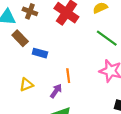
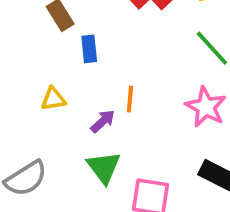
blue rectangle: (40, 53) -> (89, 49), turned 56

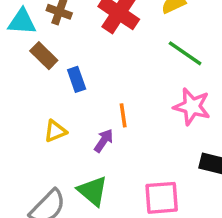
green triangle: (104, 167) -> (93, 191), moved

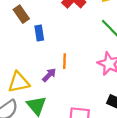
yellow triangle: (55, 131) -> (19, 82), moved, size x1.5

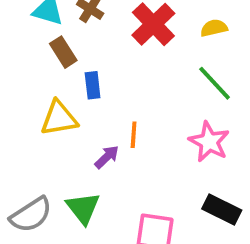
yellow triangle: (19, 82) -> (59, 118), moved

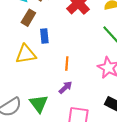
brown rectangle: (63, 52) -> (28, 18), turned 63
purple arrow: (107, 157) -> (66, 87), moved

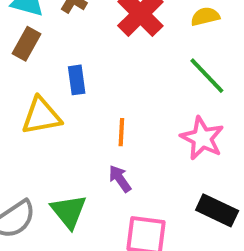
brown rectangle: (28, 18) -> (26, 44), moved
purple arrow: (66, 87) -> (120, 179), turned -80

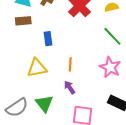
brown rectangle: (26, 44) -> (23, 21), turned 56
yellow triangle: (41, 116) -> (37, 68), moved

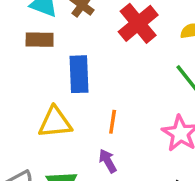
blue rectangle: (48, 39) -> (79, 74), size x1.5

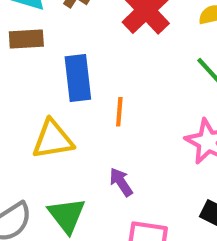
orange line: (113, 122) -> (119, 112), moved

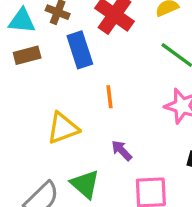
blue rectangle: (78, 78) -> (80, 50), moved

